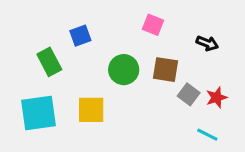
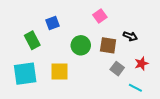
pink square: (153, 25) -> (100, 16), turned 32
black arrow: (207, 43) -> (130, 36), moved
gray square: (189, 94) -> (117, 69), moved

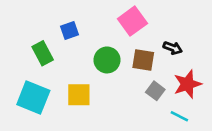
pink square: (100, 16) -> (132, 21), size x1.5
red star: (141, 64) -> (187, 84), size x1.5
cyan square: (25, 74) -> (33, 97), turned 30

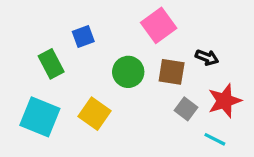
yellow square: (79, 95) -> (94, 114), turned 35

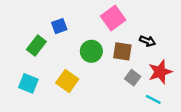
green rectangle: (51, 64) -> (36, 46), turned 66
cyan square: (40, 117) -> (28, 83), size x0.7

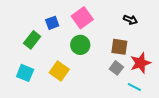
pink square: (113, 18) -> (82, 18), moved
black arrow: (147, 41) -> (130, 20), moved
brown square: (122, 51) -> (119, 47), moved

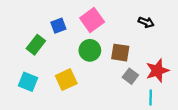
brown square: (119, 47) -> (120, 53), moved
yellow square: (59, 71) -> (66, 80), turned 30
cyan line: (134, 87) -> (151, 98), turned 64

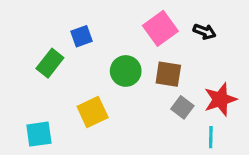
pink square: (92, 20) -> (160, 28), moved
cyan square: (28, 82) -> (39, 134), moved, turned -30

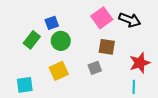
black arrow: (205, 32) -> (130, 20), size x1.5
green circle: (126, 71) -> (61, 41), moved
gray square: (182, 107) -> (95, 68), moved, turned 32

